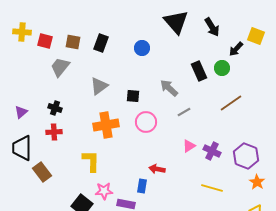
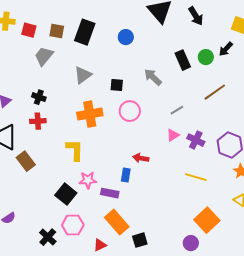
black rectangle: (101, 43) -> (85, 32), size x1.4
black arrow: (236, 49) -> (226, 49), moved
gray line: (184, 112) -> (177, 110), moved

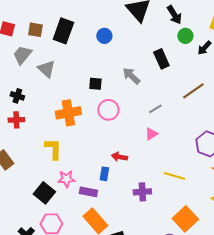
green circle: (206, 57) -> (185, 36), moved
gray triangle: (83, 75) -> (46, 69), moved, turned -42
purple cross: (196, 140) -> (142, 192), moved, turned -30

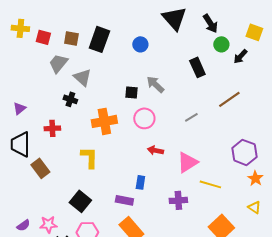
gray arrow: (131, 76) -> (155, 84), moved
black cross: (17, 96) -> (70, 99), moved
pink triangle: (151, 134) -> (187, 162), moved, size x1.6
red arrow: (119, 157) -> (155, 150), moved
pink star: (66, 179) -> (48, 224), moved

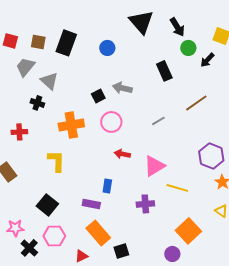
gray arrow: (155, 84) -> (122, 88), turned -30
black square: (131, 92) -> (98, 96), turned -32

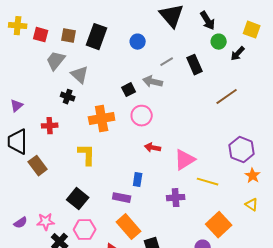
gray line: (158, 121) -> (167, 62), moved

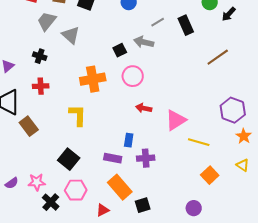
black cross: (68, 97) -> (40, 56), moved
purple cross: (176, 198) -> (146, 158), moved
orange square: (219, 225) -> (210, 175), moved, size x0.7

